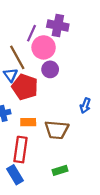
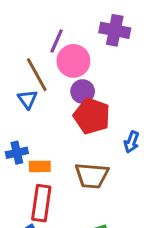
purple cross: (58, 26) -> (115, 30), moved
red pentagon: (25, 87) -> (92, 116), moved
orange rectangle: (28, 122) -> (40, 166), moved

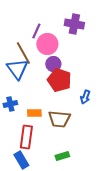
blue triangle: (28, 99) -> (17, 69), size x1.6
orange rectangle: (40, 166) -> (34, 113), moved

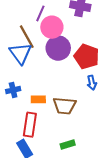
purple circle: (53, 64) -> (58, 48), size x1.5
red pentagon: (59, 80) -> (87, 56), moved
blue arrow: (85, 97) -> (92, 83), turned -32

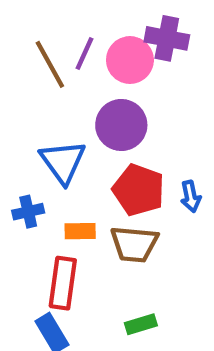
pink circle: (52, 27) -> (130, 60), moved
brown line: (27, 37) -> (50, 64), moved
blue triangle: (20, 53) -> (63, 162), moved
red pentagon: (87, 56) -> (139, 190), moved

